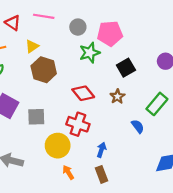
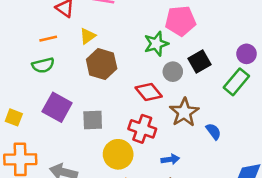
gray circle: (78, 27) -> (173, 72), moved
brown star: (117, 96) -> (184, 112), moved, size x1.6
green rectangle: (157, 104) -> (236, 82), moved
blue arrow: (101, 150) -> (170, 159), turned 64

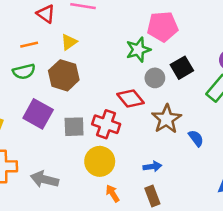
brown hexagon: (102, 64) -> (64, 75), moved
red cross: (142, 129) -> (106, 124), moved

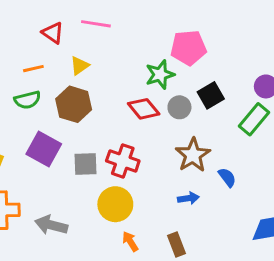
red diamond: (131, 98) -> (144, 109), moved
blue arrow: (152, 166) -> (188, 198), moved

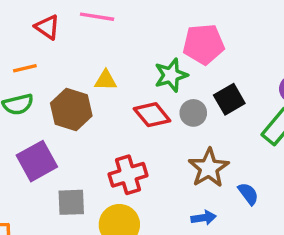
yellow triangle: (80, 66) -> (106, 80), moved, turned 36
purple square: (44, 149) -> (37, 161), turned 32
red cross: (123, 161) -> (128, 175), turned -36
gray square: (86, 164) -> (71, 202), moved

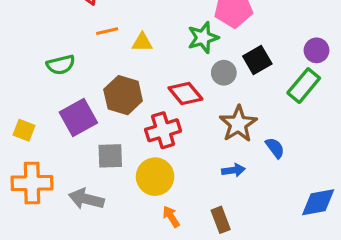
orange line: (25, 68) -> (107, 31), moved
brown hexagon: (71, 110) -> (123, 95), moved
red diamond: (152, 115) -> (185, 94), moved

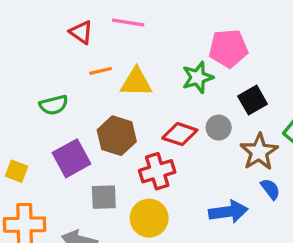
yellow triangle: (142, 42) -> (136, 82), size x1.5
gray circle: (224, 73) -> (219, 128), moved
red diamond: (185, 94) -> (180, 134), turned -32
brown star: (238, 124) -> (259, 152), moved
blue arrow: (233, 170) -> (228, 212), size x1.6

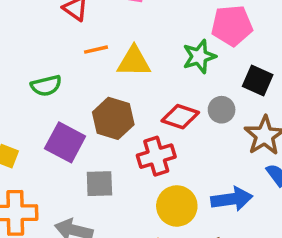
black square: (253, 100) -> (258, 80), turned -36
purple square: (71, 158) -> (65, 142), turned -33
yellow circle: (149, 218) -> (177, 206), moved

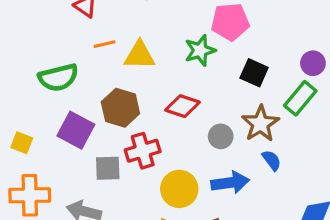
green semicircle: (46, 86) -> (58, 78), size x1.4
gray circle: (222, 110) -> (221, 136), moved
red cross: (156, 156) -> (143, 151), moved

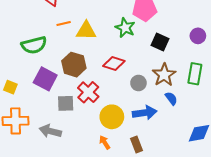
green star: (200, 50) -> (125, 28), turned -30
green rectangle: (300, 98) -> (195, 74), moved, turned -30
red cross: (143, 151) -> (88, 92), turned -30

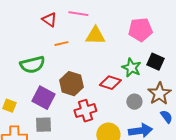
green star: (125, 28) -> (131, 68), moved
yellow triangle: (86, 31) -> (95, 36), moved
red cross: (88, 92) -> (85, 111), turned 30
gray square: (66, 103) -> (43, 125), moved

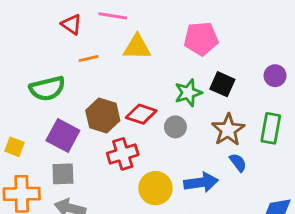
green star: (131, 68) -> (188, 93), turned 30
red diamond: (110, 83) -> (141, 114), moved
gray circle: (134, 102) -> (175, 127), moved

